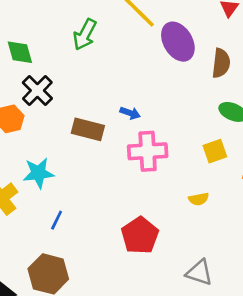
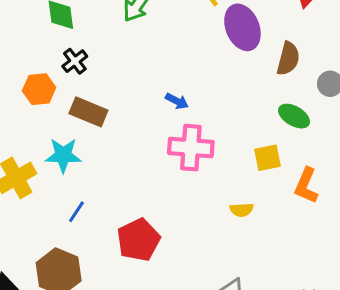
black cross: (37, 91) -> (75, 61), size x0.7
brown rectangle: (88, 129) -> (88, 112), moved
red pentagon: (140, 235) -> (138, 240), moved

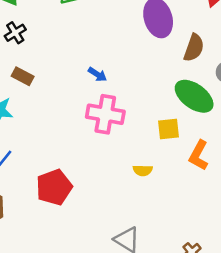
brown rectangle: (88, 112) -> (23, 76), size x0.7
green ellipse: (294, 116) -> (194, 96), size x1.5

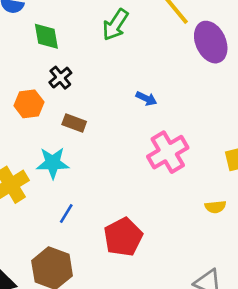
blue arrow: (97, 74) -> (146, 98), moved
pink cross: (105, 114) -> (168, 152), turned -33

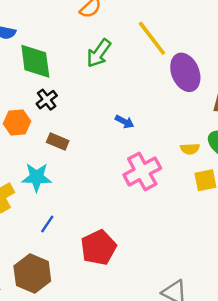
green diamond: (46, 36) -> (35, 61), size x1.4
yellow semicircle: (215, 207) -> (190, 149), moved

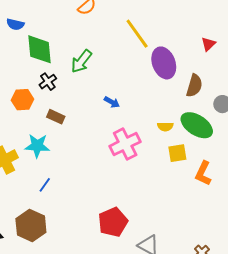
green arrow: (99, 53) -> (81, 61), moved
red pentagon: (98, 248) -> (113, 222), moved

